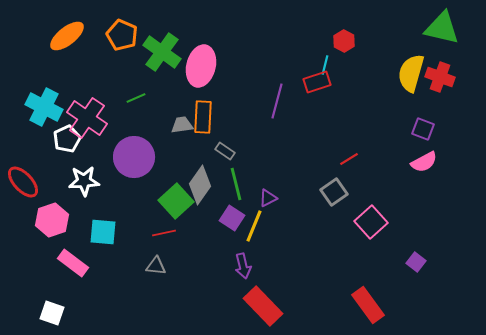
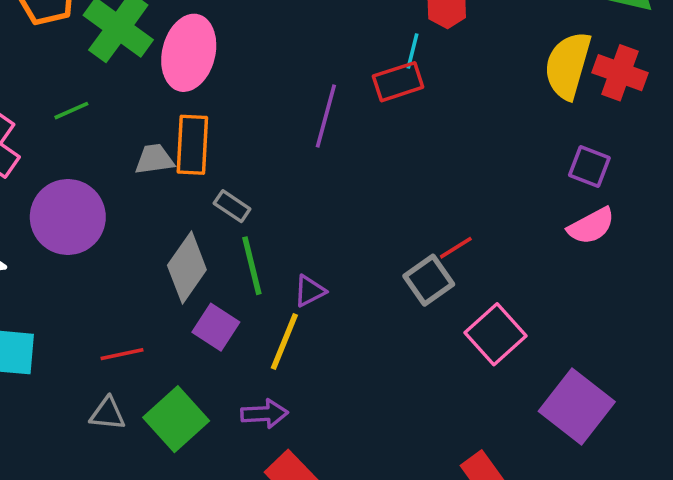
red line: (349, 159) -> (456, 248), moved
green square: (176, 201) -> (176, 419), moved
purple square: (232, 218) -> (216, 327), moved
purple square: (416, 262) -> (577, 407), size x2.0
purple arrow: (243, 266) -> (265, 414), turned -80

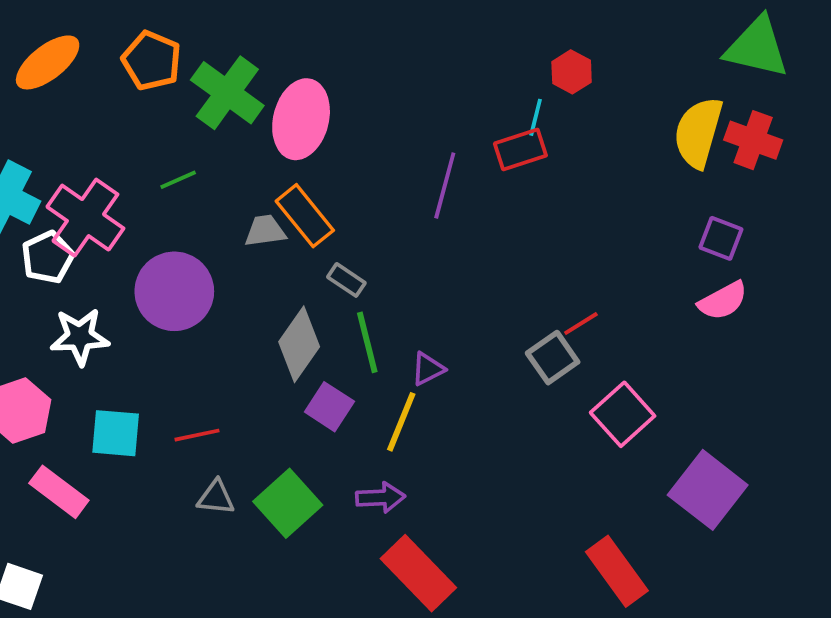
orange rectangle: (192, 145) -> (305, 216), turned -42
red line: (122, 354) -> (197, 435), moved

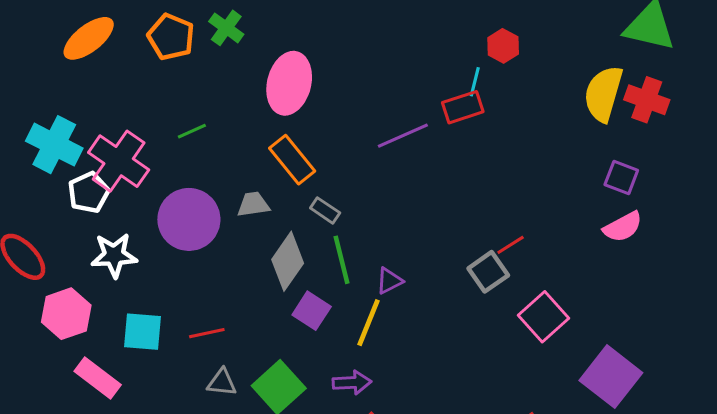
green cross: (227, 93) -> (226, 28), moved, size x0.6
purple line: (445, 185) -> (403, 136), turned 51
gray trapezoid: (265, 231) -> (253, 204), moved

